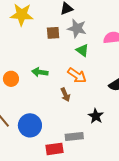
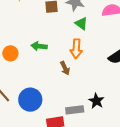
orange arrow: (77, 75) -> (76, 49), turned 60
black star: (96, 116) -> (96, 101), moved

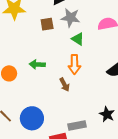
black star: (96, 101) -> (107, 114), moved

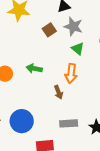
brown square: (47, 24) -> (49, 30), turned -32
gray rectangle: (77, 126) -> (69, 123), moved

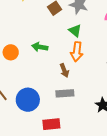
green triangle: (78, 49) -> (75, 31), moved
gray rectangle: (69, 123) -> (65, 93), moved

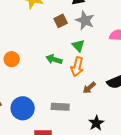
green arrow: (40, 47) -> (54, 59), moved
brown arrow: (64, 70) -> (89, 88), moved, turned 64

